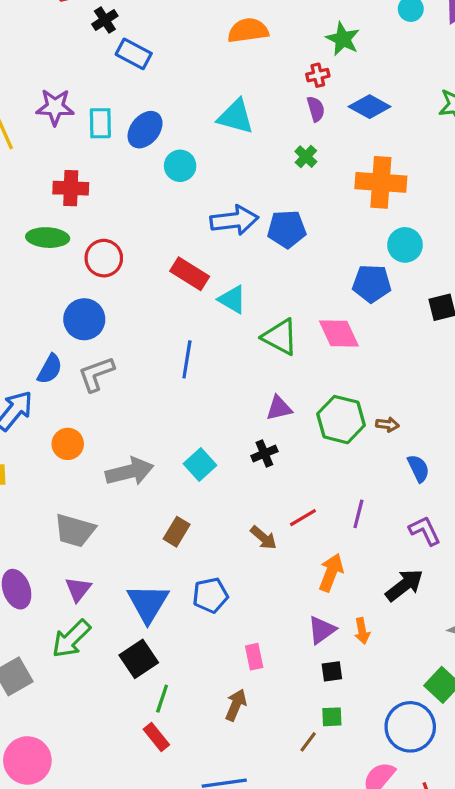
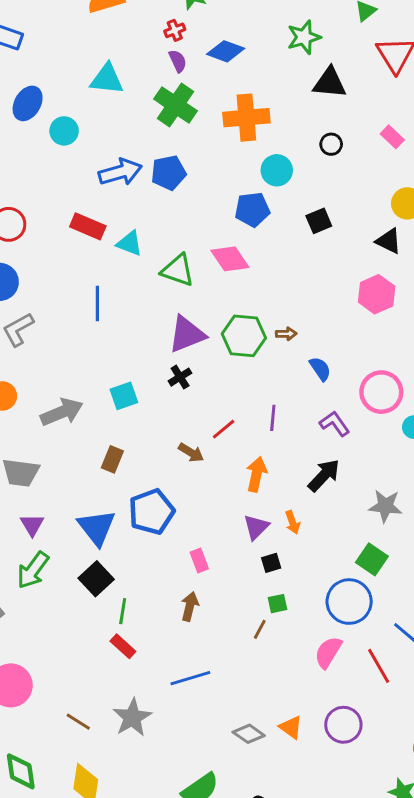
green cross: (306, 157) -> (176, 105), size x2.0
purple triangle: (279, 408) -> (187, 334), size x1.6
cyan square: (200, 465) -> (124, 396), turned 32
blue pentagon: (210, 595) -> (151, 512), size x1.4

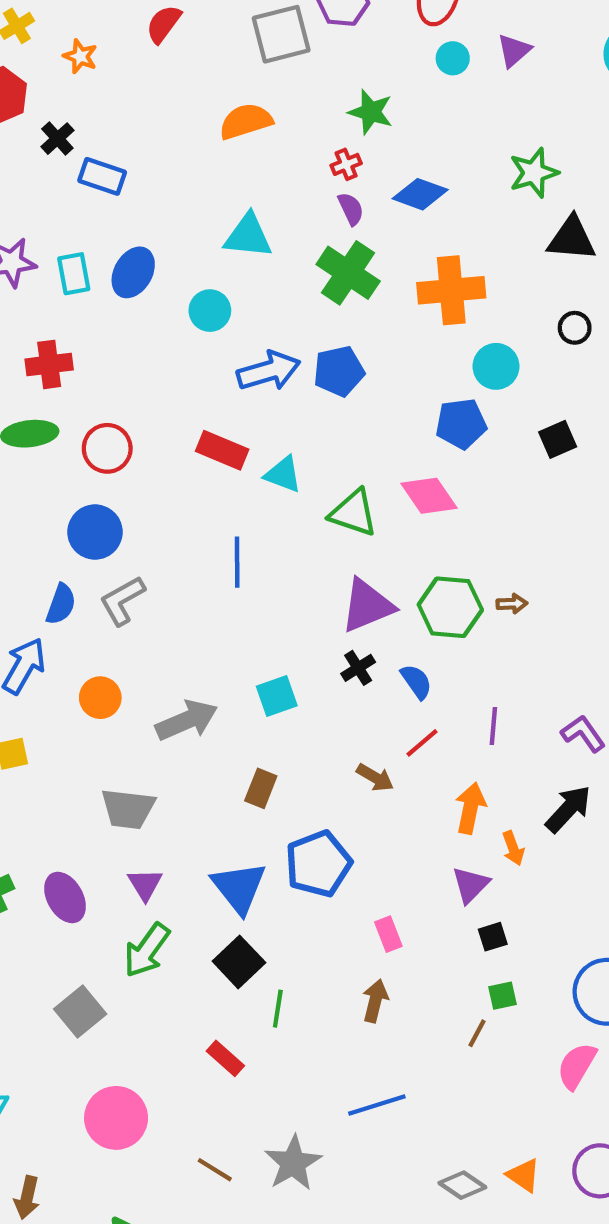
cyan circle: (64, 131) -> (210, 311), moved
blue semicircle: (320, 369) -> (416, 682), moved
orange arrow: (293, 522) -> (513, 848), moved
red rectangle: (123, 646) -> (225, 1058), moved

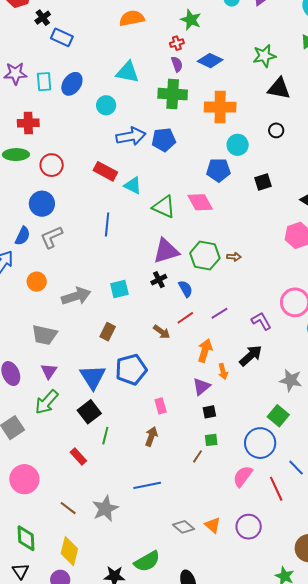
green cross: (348, 273) -> (173, 94), turned -36
purple line: (493, 726) -> (219, 313), turned 48

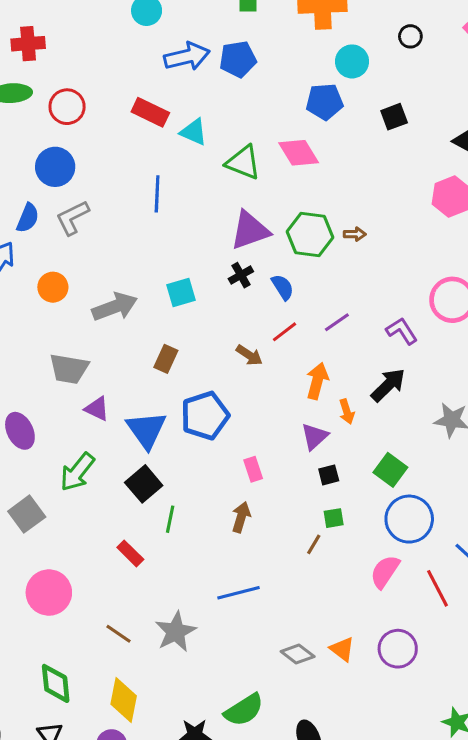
purple triangle: (49, 371) -> (97, 409), moved, turned -36
green square: (278, 416) -> (390, 470), moved

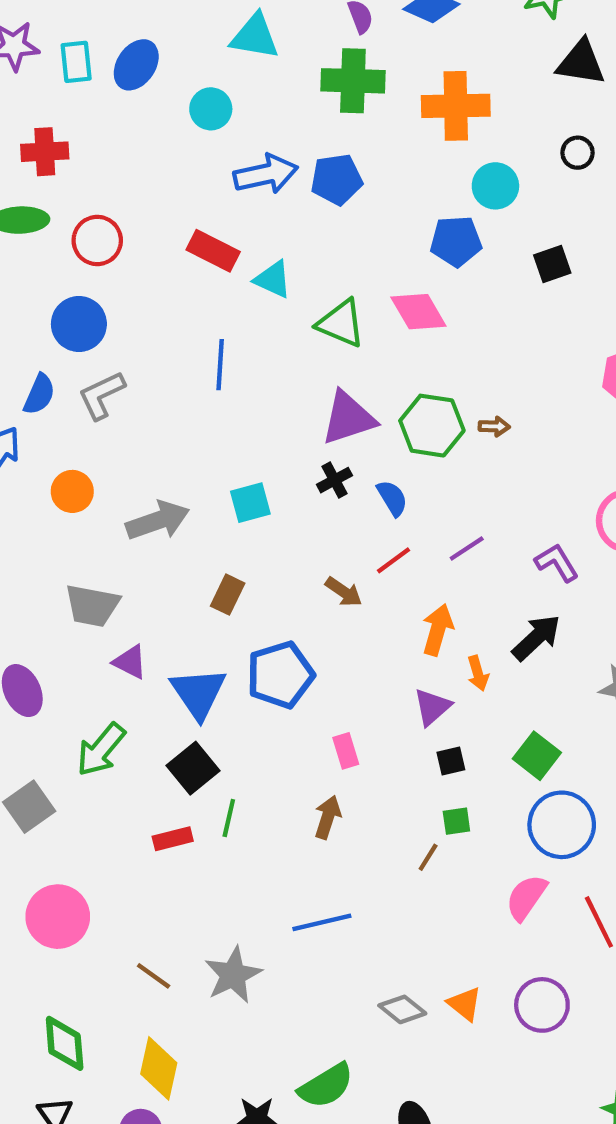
red rectangle: (130, 553) -> (173, 839), moved, turned -60

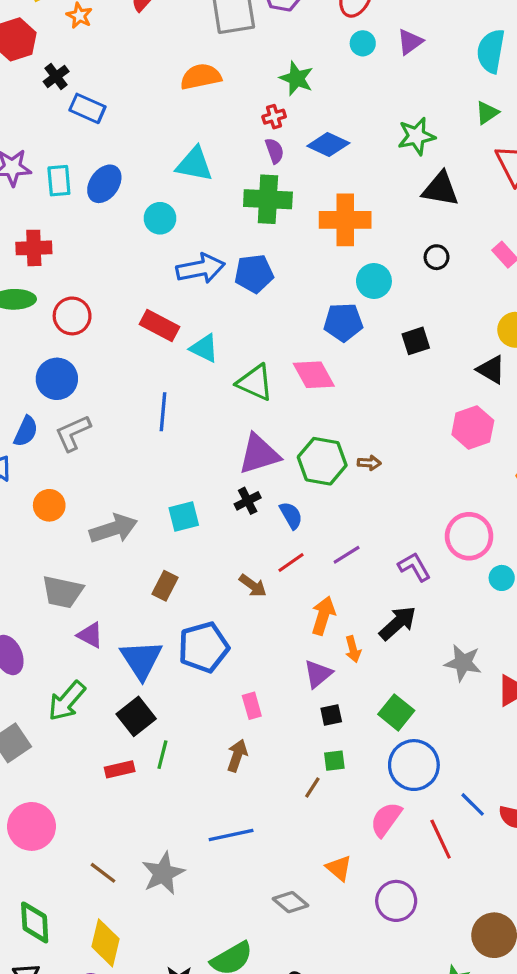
orange triangle: (465, 1004) -> (339, 868), moved

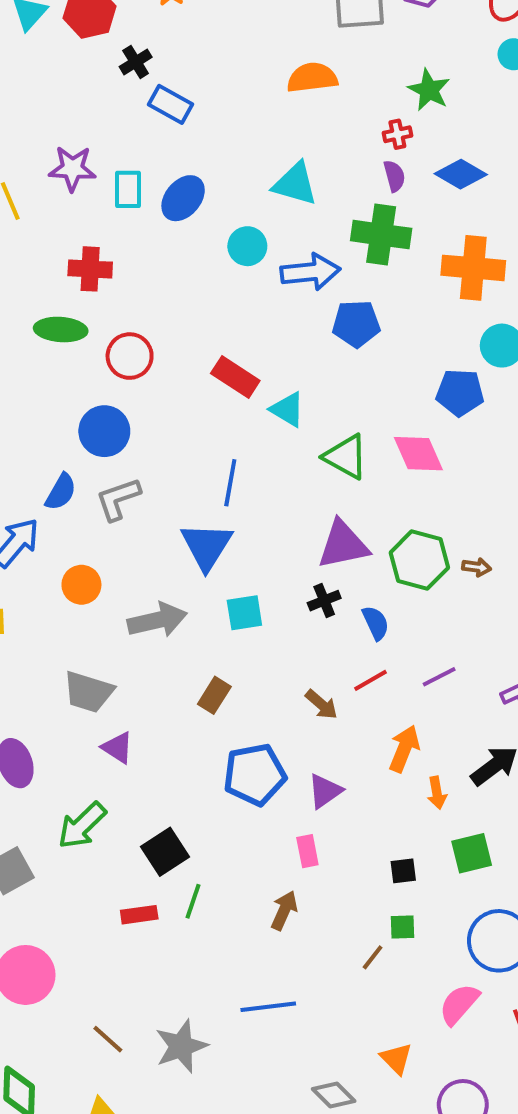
blue arrow: (200, 268) -> (310, 272), moved
blue triangle: (141, 660) -> (207, 546), moved
purple triangle: (318, 674) -> (325, 791), moved
green square: (396, 712) -> (472, 853), moved, turned 32

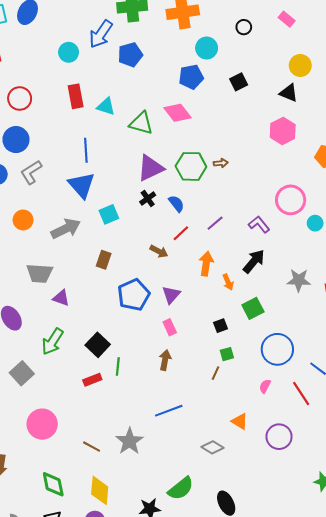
cyan circle: (247, 246) -> (69, 52), moved
blue arrow: (310, 272) -> (101, 34), turned 144
red rectangle: (235, 377) -> (76, 96), turned 60
pink semicircle: (459, 1004) -> (265, 386), size x0.6

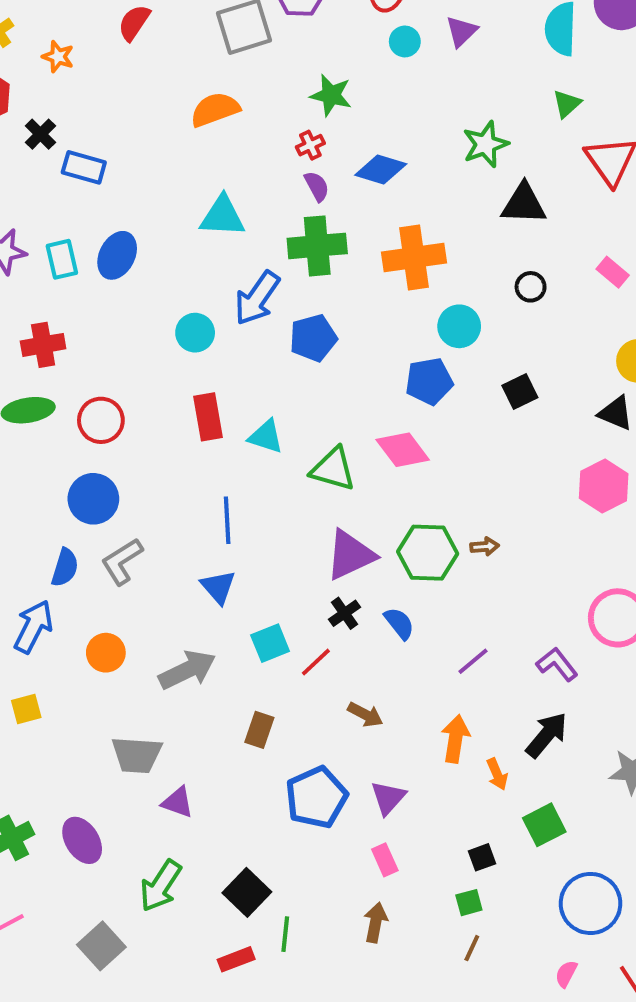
blue triangle: (82, 185) -> (218, 587), size x0.7
red line: (181, 233) -> (316, 662), moved
green square: (227, 354) -> (469, 903), moved

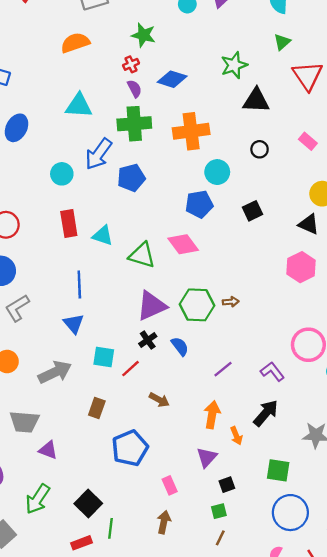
cyan square: (270, 643) -> (104, 357), turned 30
purple triangle: (388, 798) -> (207, 457), moved
green square: (544, 825) -> (278, 470), moved, turned 35

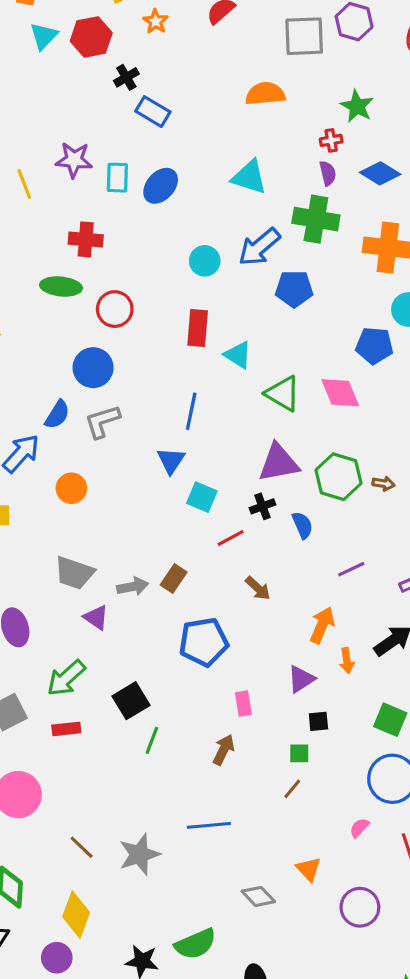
cyan square: (104, 357) -> (202, 497), moved
gray arrow: (55, 372) -> (133, 587), moved, size x0.7
red rectangle: (81, 543) -> (66, 729), moved

